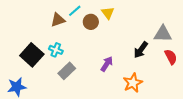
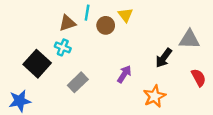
cyan line: (75, 11) -> (87, 13), turned -40
cyan cross: (56, 50) -> (63, 47), moved
red semicircle: (171, 57) -> (199, 78), moved

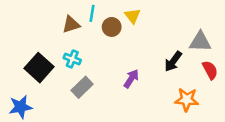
cyan cross: (63, 47) -> (72, 59), moved
red semicircle: (199, 78) -> (210, 70), moved
orange star: (154, 96) -> (187, 100), moved, turned 30

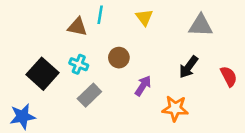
brown triangle: (71, 24) -> (77, 27), turned 30
brown circle: (112, 27) -> (119, 58), moved
gray triangle: (200, 42) -> (201, 25), moved
orange star: (187, 100) -> (175, 108), moved

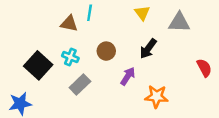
yellow triangle: (144, 17) -> (142, 13), moved
black arrow: (189, 67) -> (148, 49), moved

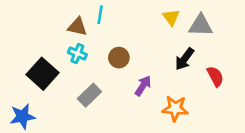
yellow triangle: (142, 13) -> (171, 17), moved
black arrow: (148, 49) -> (185, 59), moved
cyan cross: (70, 57) -> (77, 54), moved
red semicircle: (204, 68) -> (215, 76), moved

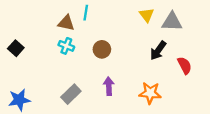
black square: (43, 74) -> (16, 48), moved, size x0.6
purple arrow: (143, 86) -> (109, 86), moved, turned -36
gray rectangle: (89, 95) -> (71, 94), moved

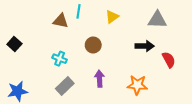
yellow triangle: (147, 15) -> (112, 17), moved, turned 32
cyan cross: (66, 46) -> (60, 59), moved
black arrow: (158, 51) -> (145, 46), turned -126

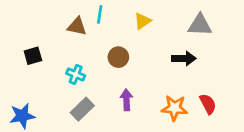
black square: (14, 44) -> (33, 56), moved, turned 32
red semicircle: (169, 60) -> (208, 104), moved

